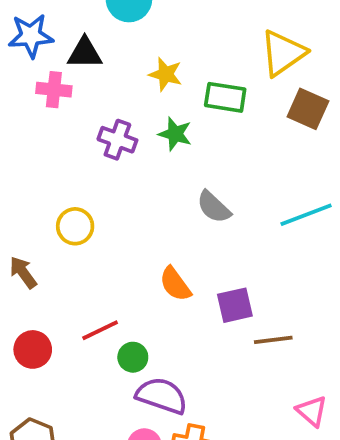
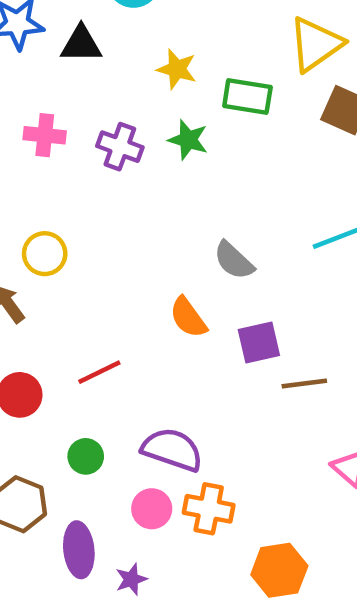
pink cross: (54, 90) -> (45, 135), moved
gray semicircle: (214, 207) -> (234, 261), moved
yellow circle: (75, 226) -> (45, 254), moved
green circle: (133, 357) -> (86, 456), moved

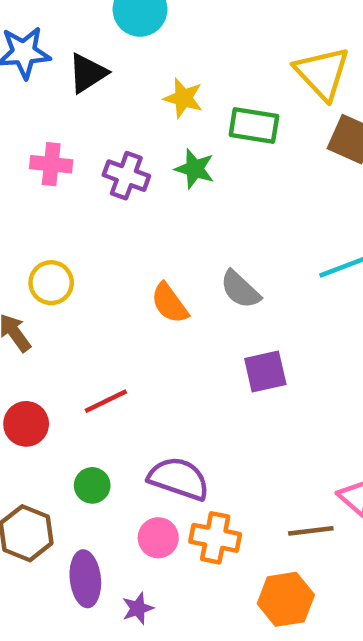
black triangle: (81, 44) -> (88, 73), turned -33
yellow triangle: (316, 44) -> (322, 73), turned -38
orange semicircle: (188, 317) -> (170, 303), moved
brown line: (304, 383) -> (311, 531), moved

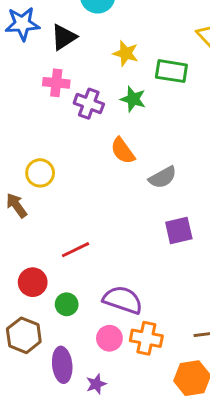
pink cross: (51, 164) -> (56, 83), moved
gray semicircle: (240, 289) -> (163, 177), turned -72
orange semicircle: (170, 303) -> (123, 151), moved
red circle: (26, 424) -> (33, 282), moved

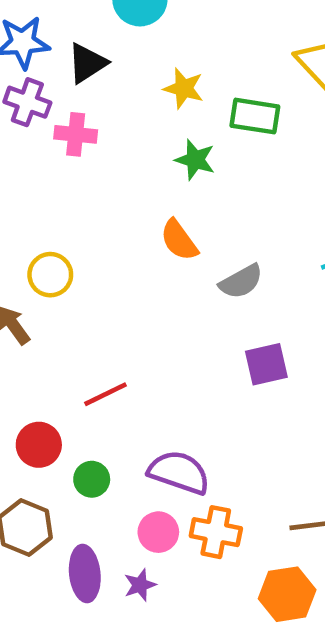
purple cross: (89, 104) -> (27, 102), moved
purple star: (96, 384) -> (140, 585), moved

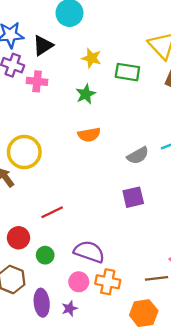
green star: (195, 160) -> (86, 94), moved, turned 30
orange semicircle: (179, 240) -> (89, 135), turned -65
yellow circle: (50, 275) -> (24, 152), size x1.5
gray semicircle: (241, 282) -> (138, 156), moved

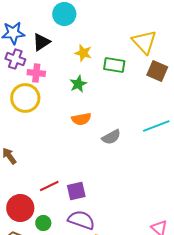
yellow circle: (24, 152) -> (25, 98), moved
gray semicircle: (138, 156) -> (111, 137), moved
purple square: (133, 197) -> (76, 191), moved
red circle: (18, 238) -> (20, 208), size x1.4

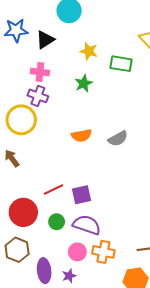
purple cross: (15, 59) -> (38, 96), moved
yellow circle: (25, 98) -> (21, 120), moved
orange semicircle: (81, 119) -> (82, 135), moved
green circle: (43, 223) -> (57, 222), moved

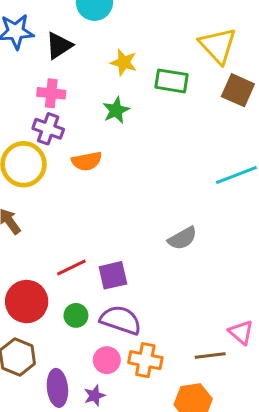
orange semicircle: (82, 135) -> (87, 161), moved
gray semicircle: (118, 139) -> (182, 238), moved

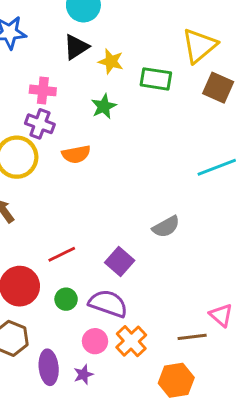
black triangle: (59, 45) -> (76, 47), moved
yellow triangle: (218, 45) -> (199, 46), turned 33
purple square: (113, 275) -> (120, 261), moved, turned -36
orange cross: (145, 360) -> (131, 341), turned 36

